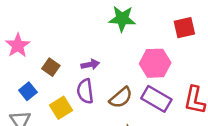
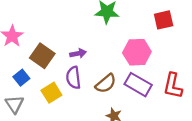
brown square: (51, 67) -> (42, 56), size x1.5

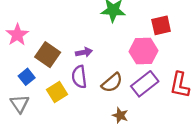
red square: (164, 20) -> (161, 25), moved
purple rectangle: (138, 85) -> (145, 84), turned -68

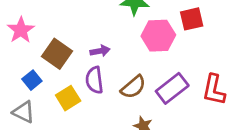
pink hexagon: (144, 51) -> (158, 36), moved
gray triangle: (20, 104) -> (24, 112), turned -30

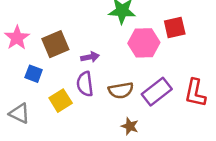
brown square: (57, 54) -> (55, 44), moved, turned 32
blue square: (32, 80) -> (34, 74), moved, turned -30
brown semicircle: (133, 87) -> (121, 90), turned 30

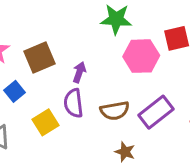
purple arrow: (90, 57) -> (79, 72), turned -60
blue square: (34, 74) -> (15, 91), turned 30

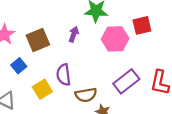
purple arrow: (79, 72) -> (74, 34), moved
brown semicircle: (115, 111) -> (86, 95), moved

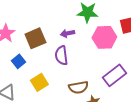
purple arrow: (74, 34) -> (67, 33), turned -120
purple semicircle: (64, 75) -> (61, 55), moved

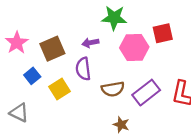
yellow square: (39, 82) -> (59, 89), moved
brown semicircle: (78, 87) -> (113, 89), moved

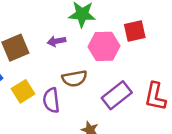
purple semicircle: (83, 69) -> (51, 100), moved
brown semicircle: (113, 89) -> (74, 78), moved

